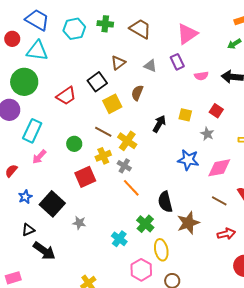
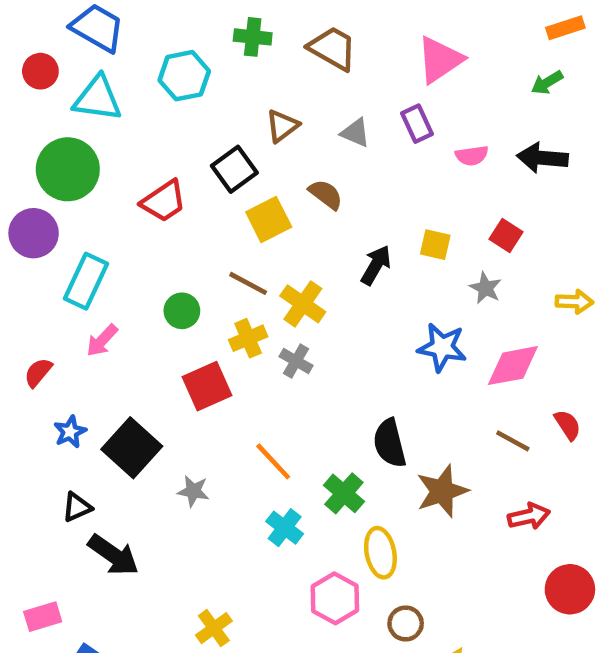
cyan hexagon: (74, 29) -> (184, 76), moved
brown semicircle: (137, 93) -> (326, 194), turned 105
orange line: (131, 188) -> (273, 461), moved

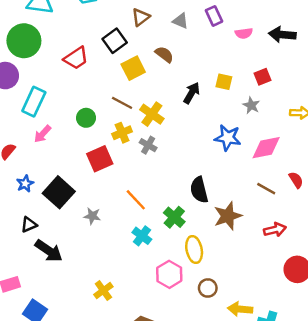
red square: (506, 235) -> (262, 77), turned 35

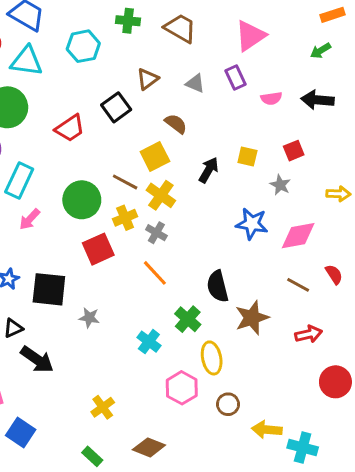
yellow square: (133, 68) -> (155, 157), moved
green circle: (86, 118) -> (82, 200), size x1.6
black square: (59, 192) -> (49, 289), turned -36
orange line: (136, 200) -> (155, 273), moved

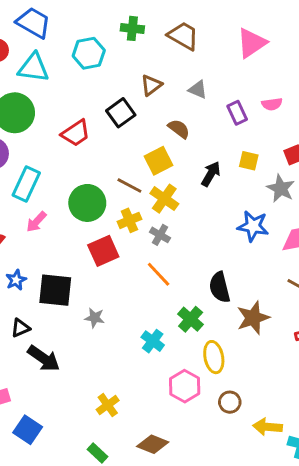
purple rectangle: (235, 77) -> (237, 113), moved
gray star: (280, 185) -> (281, 188), size x1.4

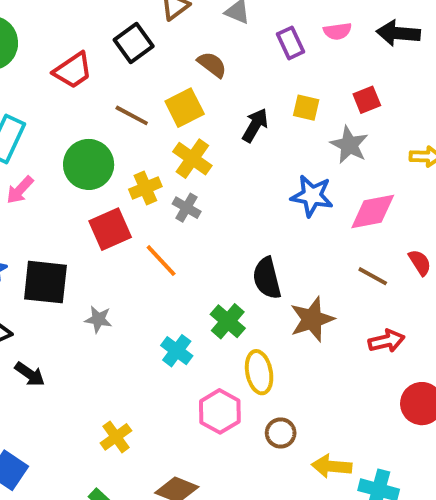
brown line: (129, 185) -> (132, 115), moved
orange line: (159, 274) -> (161, 261), moved
black arrow: (44, 359) -> (30, 374), size x0.7

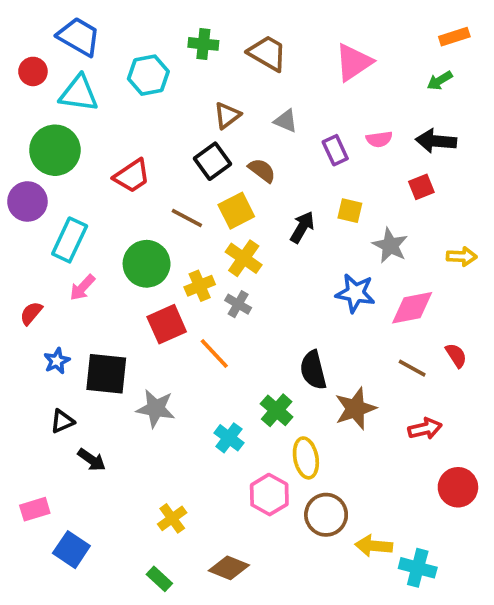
black square: (134, 43) -> (212, 161), moved
red square: (367, 100) -> (421, 187), moved
gray star: (98, 319) -> (156, 408), size x1.5
brown circle: (281, 433) -> (326, 515), size x1.5

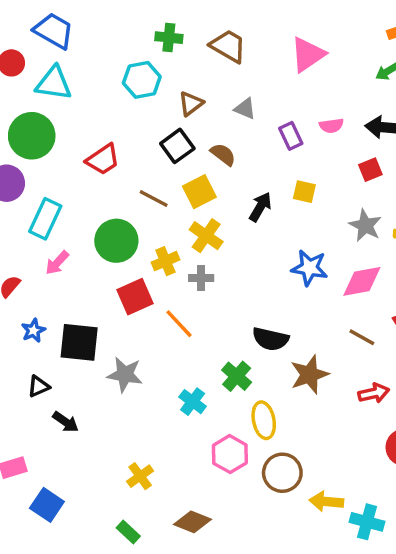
cyan hexagon: (148, 75) -> (142, 80), moved
gray star: (390, 245) -> (365, 226), moved
gray cross: (238, 304) -> (201, 278), turned -30
black semicircle: (313, 370) -> (270, 339), turned -63

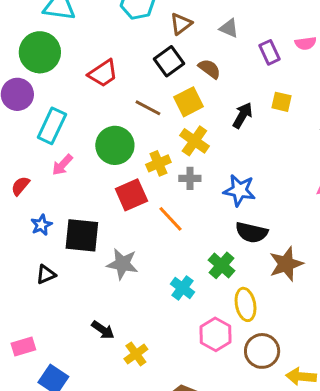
blue star: (309, 268) -> (240, 190), moved
black arrow: (66, 422) -> (103, 330), moved

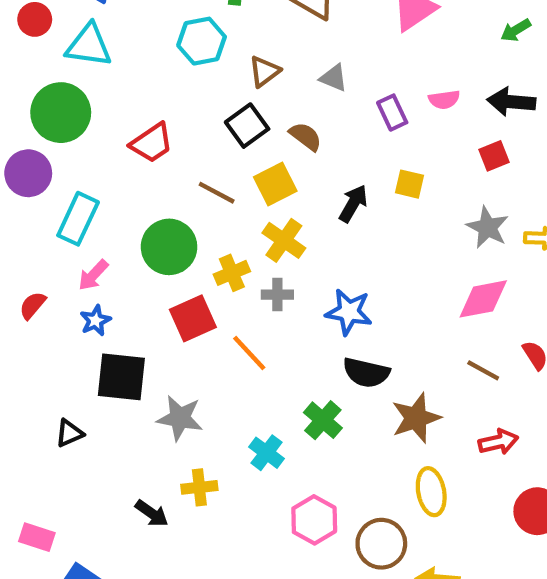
blue star: (41, 225) -> (95, 321), moved
yellow ellipse: (246, 304) -> (431, 492), moved
pink rectangle: (23, 346) -> (37, 537), turned 35
yellow cross: (136, 354) -> (199, 487), moved, turned 30

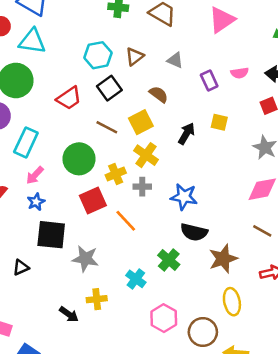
cyan hexagon: (202, 41) -> (98, 55), moved
black square: (247, 126) -> (109, 88), moved

